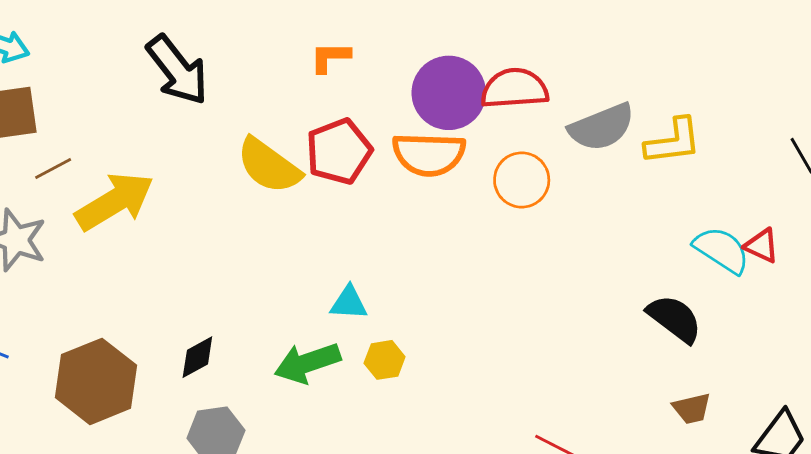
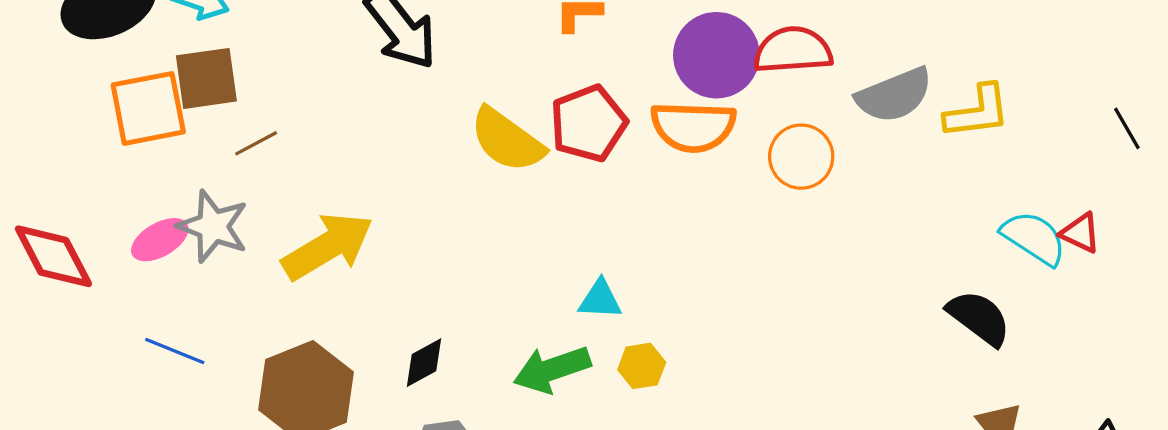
yellow arrow: (115, 201) -> (328, 246), moved

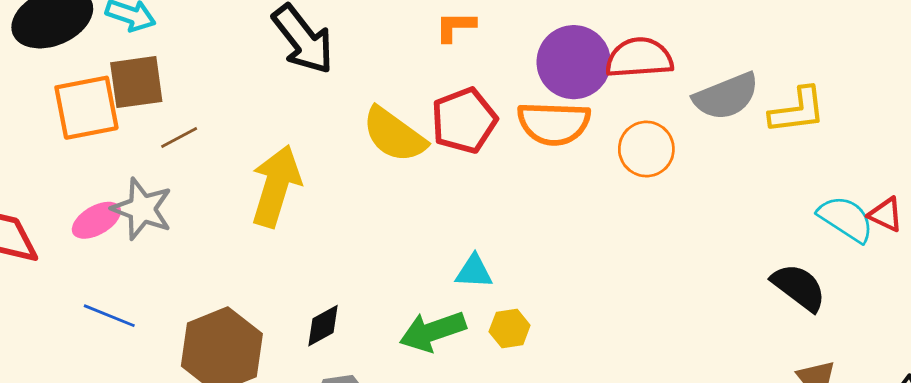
yellow arrow: (328, 246) -> (276, 186), moved, turned -42

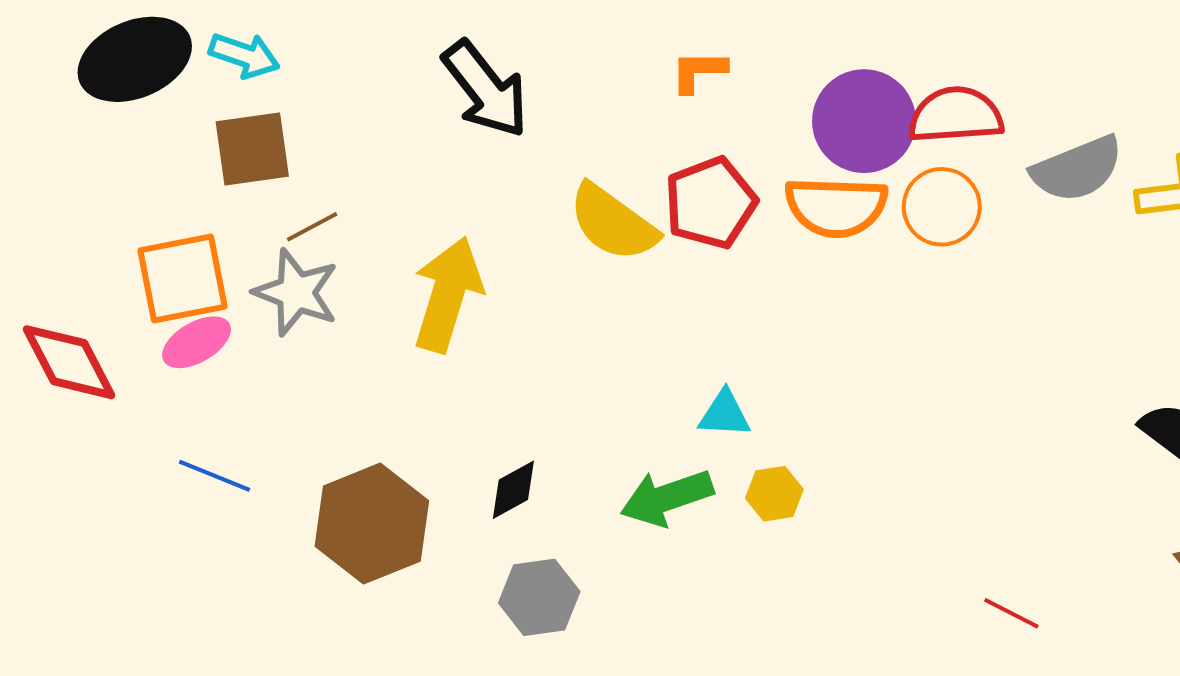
orange square: (86, 108) -> (183, 279), moved
orange circle: (646, 149) -> (942, 207), moved
gray star: (142, 209) -> (296, 292), moved

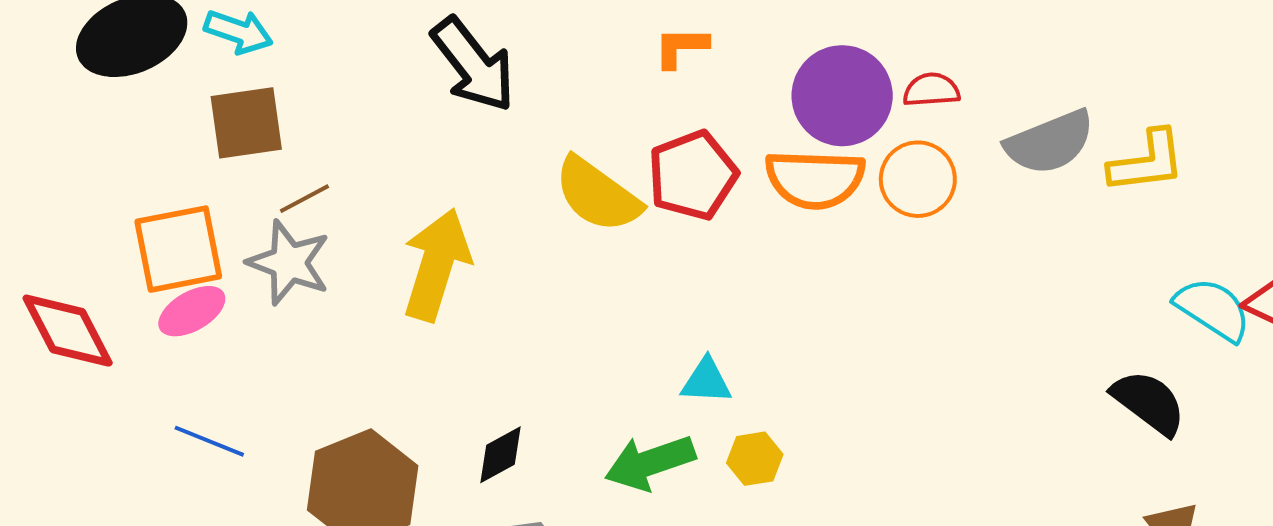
red semicircle: (956, 115) -> (931, 90), size x0.6

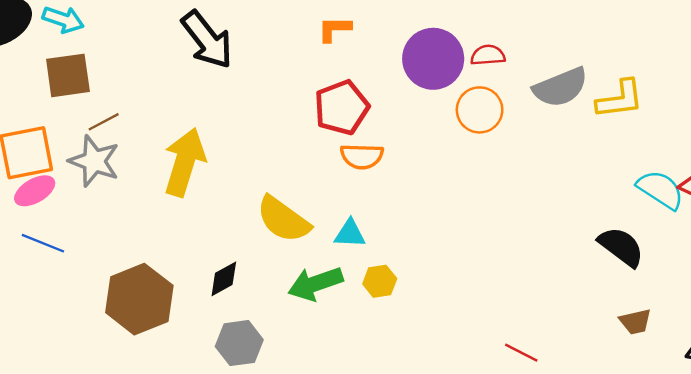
orange semicircle: (815, 179) -> (362, 156), moved, size x0.7
yellow semicircle: (598, 195) -> (283, 219), moved
blue line: (209, 441) -> (43, 243), moved

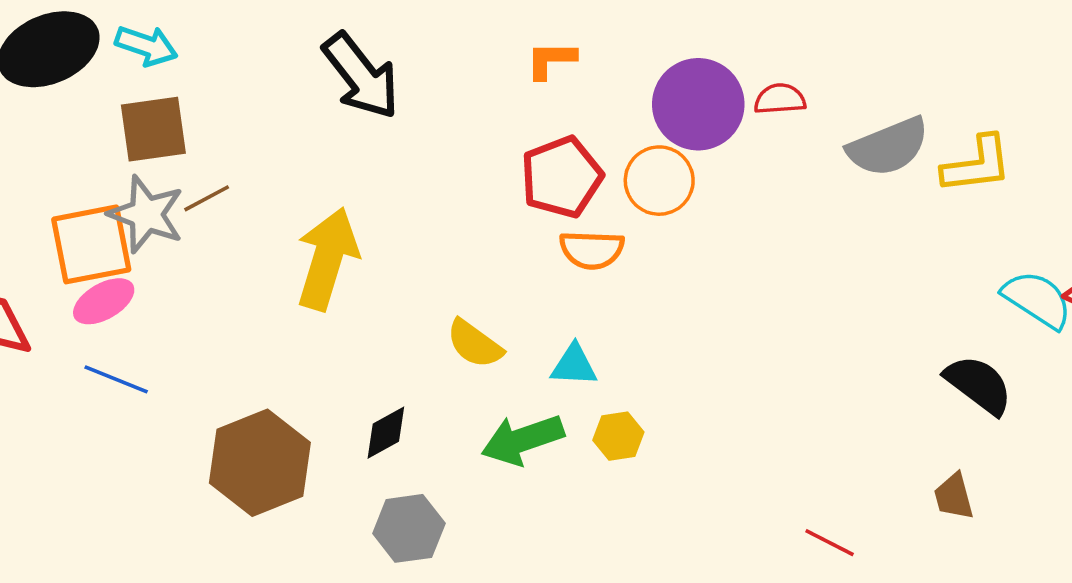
orange circle: (480, 110) -> (659, 181), moved
gray star: (94, 161) -> (146, 214), moved
yellow semicircle: (283, 219) -> (475, 344), size x0.7
brown trapezoid: (635, 322) -> (954, 496), moved, turned 88

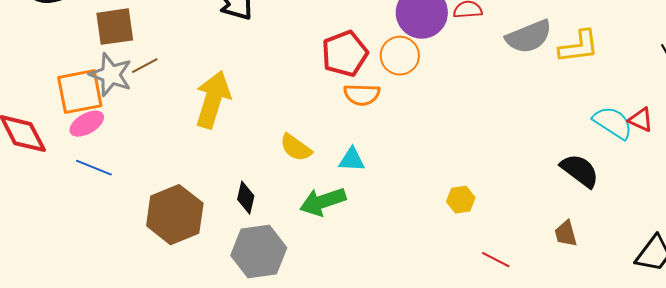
black diamond: (386, 433) -> (246, 198), turned -48
yellow hexagon: (618, 436) -> (461, 200), moved
gray hexagon: (409, 528) -> (259, 252), size x1.4

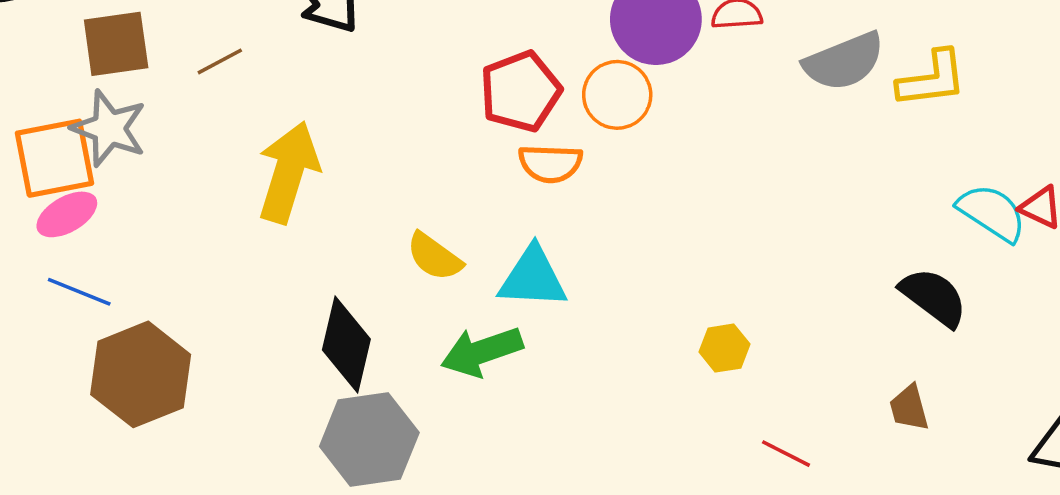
brown line: (145, 66) -> (220, 61), moved
cyan triangle: (352, 160) -> (533, 278), size x1.5
black diamond: (246, 198) -> (346, 345), size x1.6
brown hexagon: (175, 215) -> (141, 374), moved

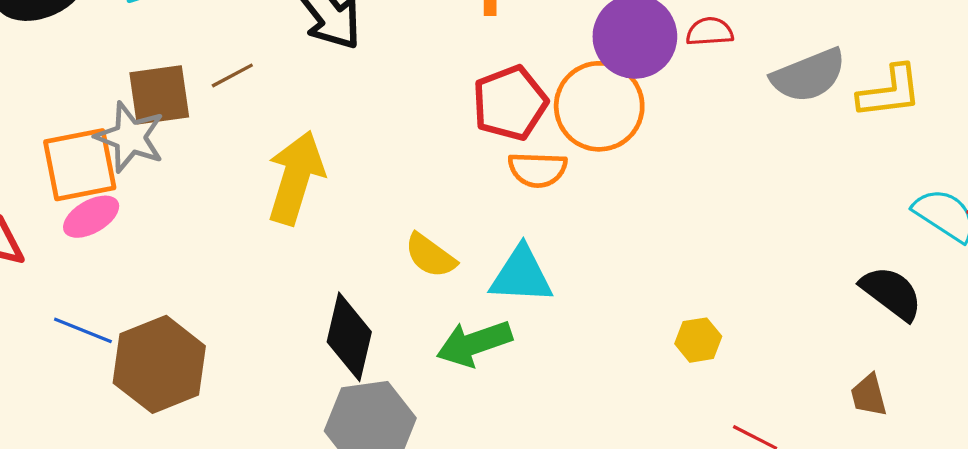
brown square: (116, 44) -> (159, 95), moved
orange circle: (617, 95) -> (599, 106), size x1.4
blue line: (79, 292) -> (83, 330), moved

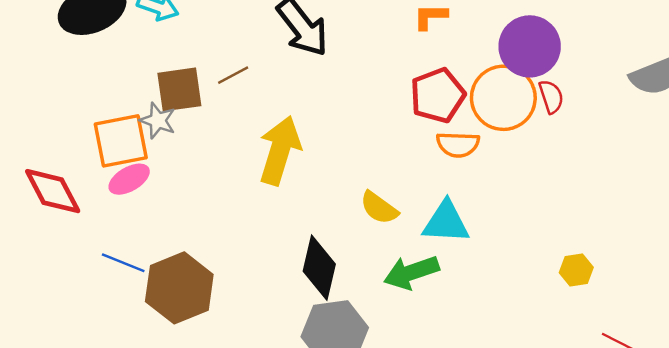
red semicircle: (710, 32) -> (551, 97), moved, turned 76
gray star: (130, 137) -> (158, 121), size x0.7

